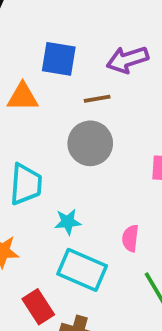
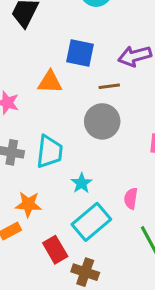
cyan star: (68, 222) -> (82, 183), turned -30
cyan rectangle: (82, 270) -> (91, 222), turned -66

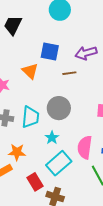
orange triangle: (50, 82) -> (30, 71), turned 42
gray circle: (102, 121) -> (59, 108), moved
pink semicircle: (131, 198) -> (85, 147), size x1.6

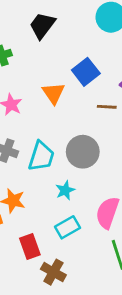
blue square: (50, 52) -> (86, 72), turned 30
cyan rectangle: (59, 163) -> (68, 227), size x0.7

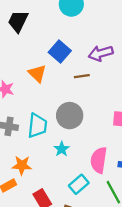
cyan rectangle: (68, 227) -> (79, 184), moved

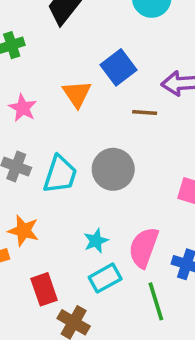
cyan star: (62, 149) -> (96, 241), moved

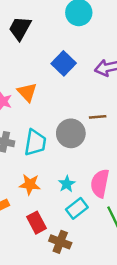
orange triangle: (77, 94) -> (27, 92), moved
brown line: (145, 112) -> (98, 117), moved
orange star: (23, 231) -> (30, 184), moved

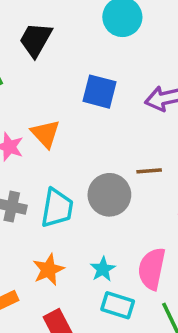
blue square: (64, 63) -> (99, 92), turned -30
orange star: (30, 184) -> (48, 270), turned -30
cyan rectangle: (77, 208) -> (118, 305), turned 55

